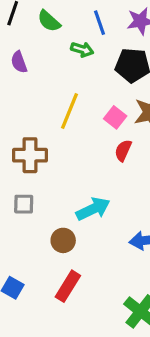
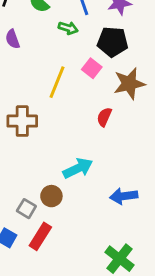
pink square: (115, 117) -> (92, 68), moved
gray square: (24, 204) -> (26, 209), moved, turned 30
red rectangle: (68, 286) -> (40, 236), moved

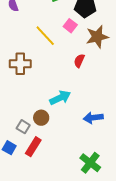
yellow line: (57, 82) -> (45, 36), turned -65

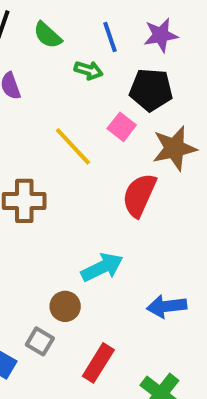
red semicircle: (79, 61) -> (139, 195), size x1.6
gray square: (23, 127) -> (40, 341), moved
red rectangle: (33, 147) -> (98, 363), moved

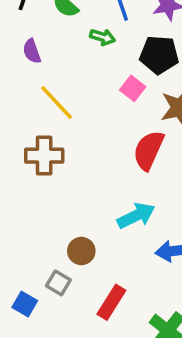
yellow line: (73, 146) -> (57, 103), moved
cyan arrow: (102, 267) -> (136, 216), moved

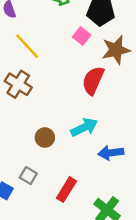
brown cross: (44, 156) -> (18, 84), turned 32
brown circle: (81, 251) -> (45, 138), moved

